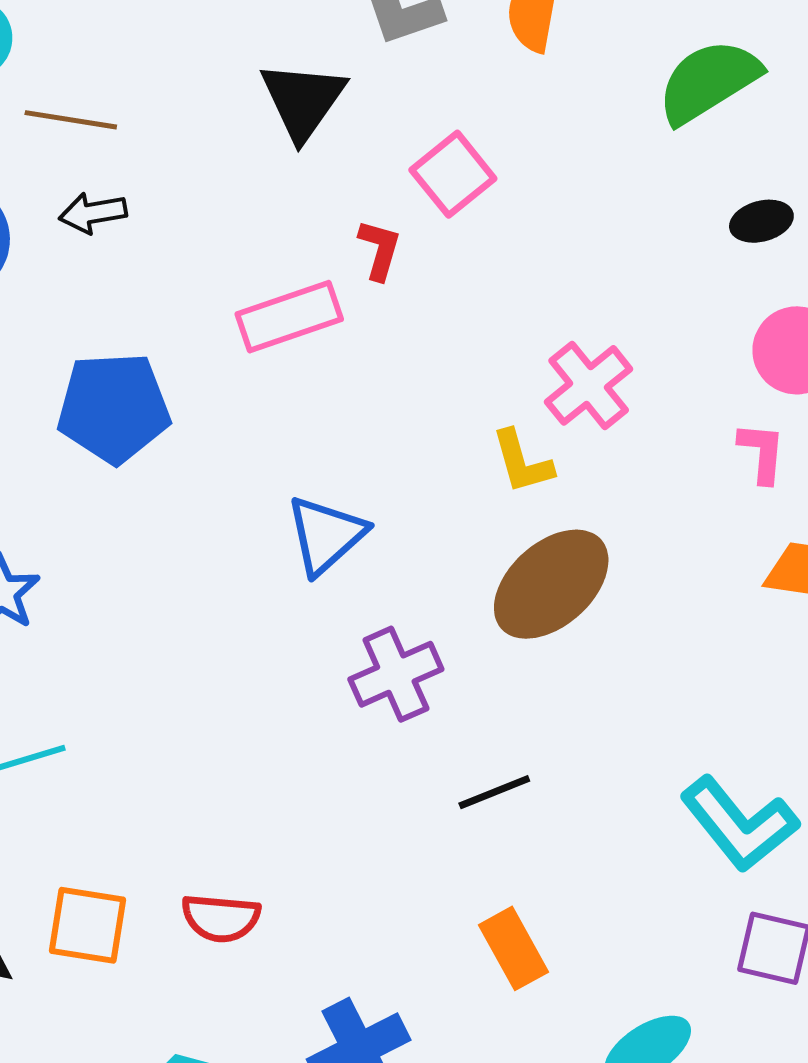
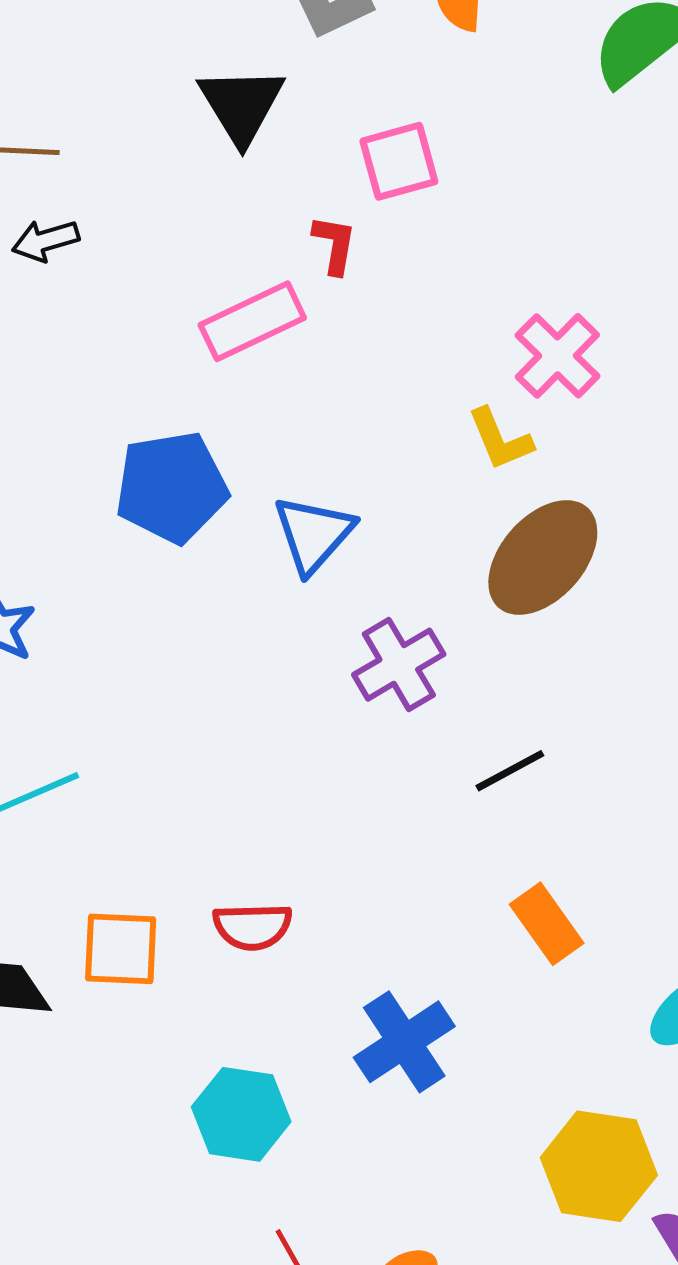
pink square: (453, 174) -> (399, 161), turned 30
blue pentagon: (114, 408) -> (172, 487), moved

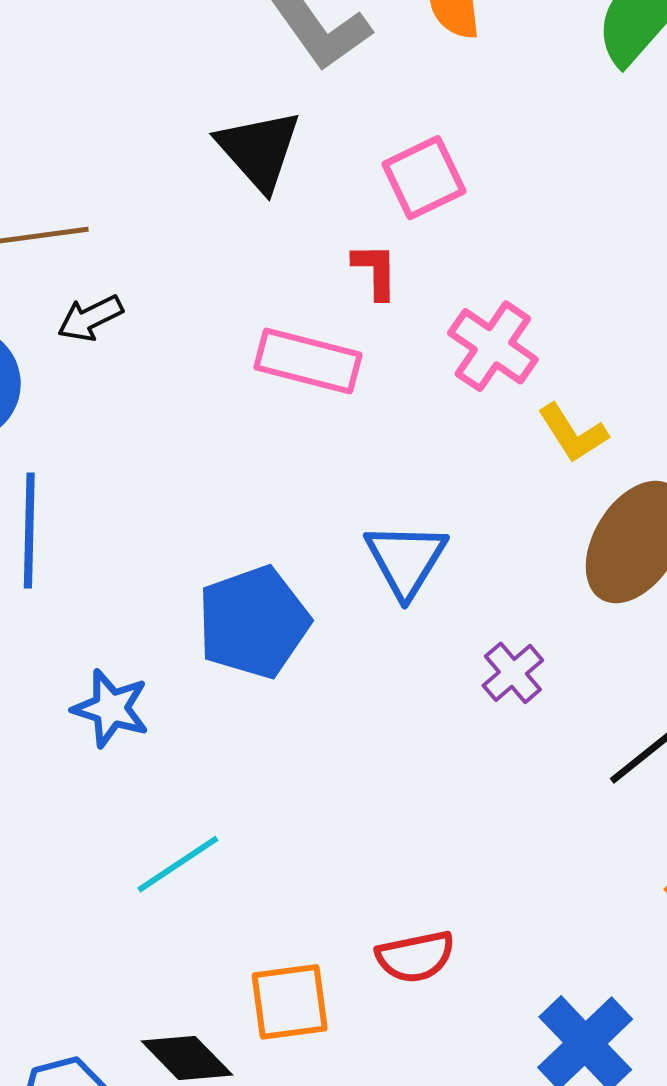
pink rectangle: (252, 321) -> (308, 361), turned 50
pink cross: (557, 356) -> (493, 346), moved
blue pentagon: (172, 487) -> (253, 622), moved
purple cross: (399, 665) -> (513, 673), size x0.7

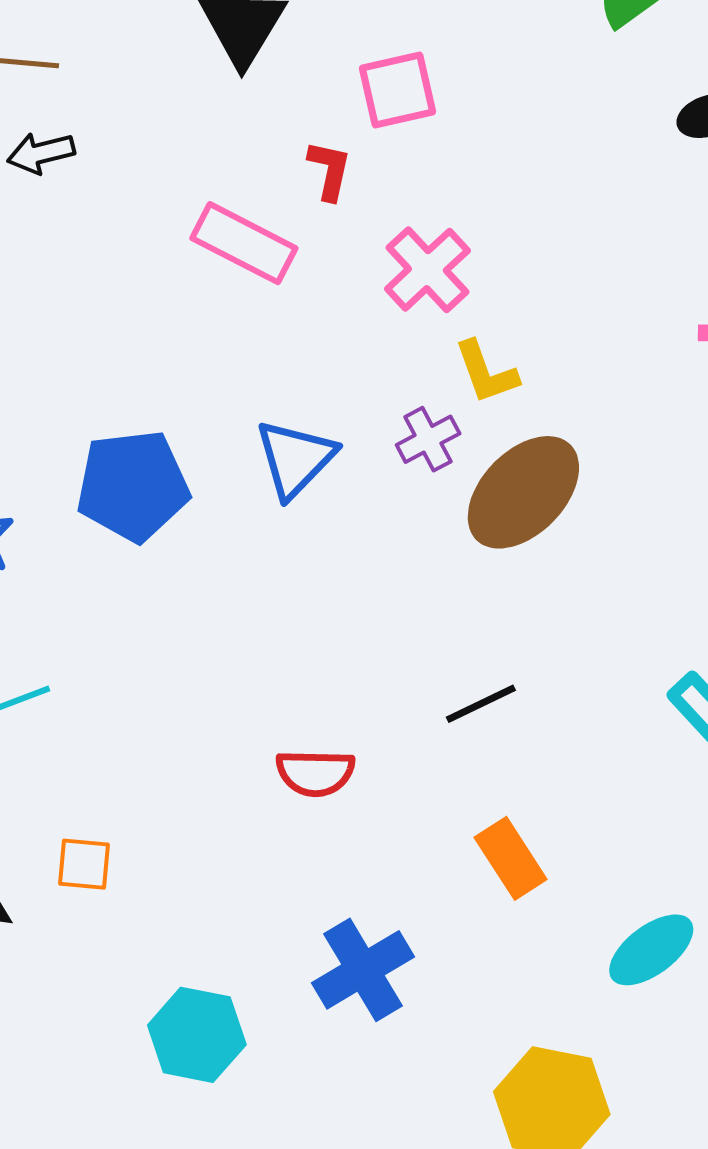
purple cross: (513, 673) -> (428, 439), moved
red semicircle: (415, 957) -> (315, 773), moved
orange square: (290, 1002) -> (84, 864), size x0.7

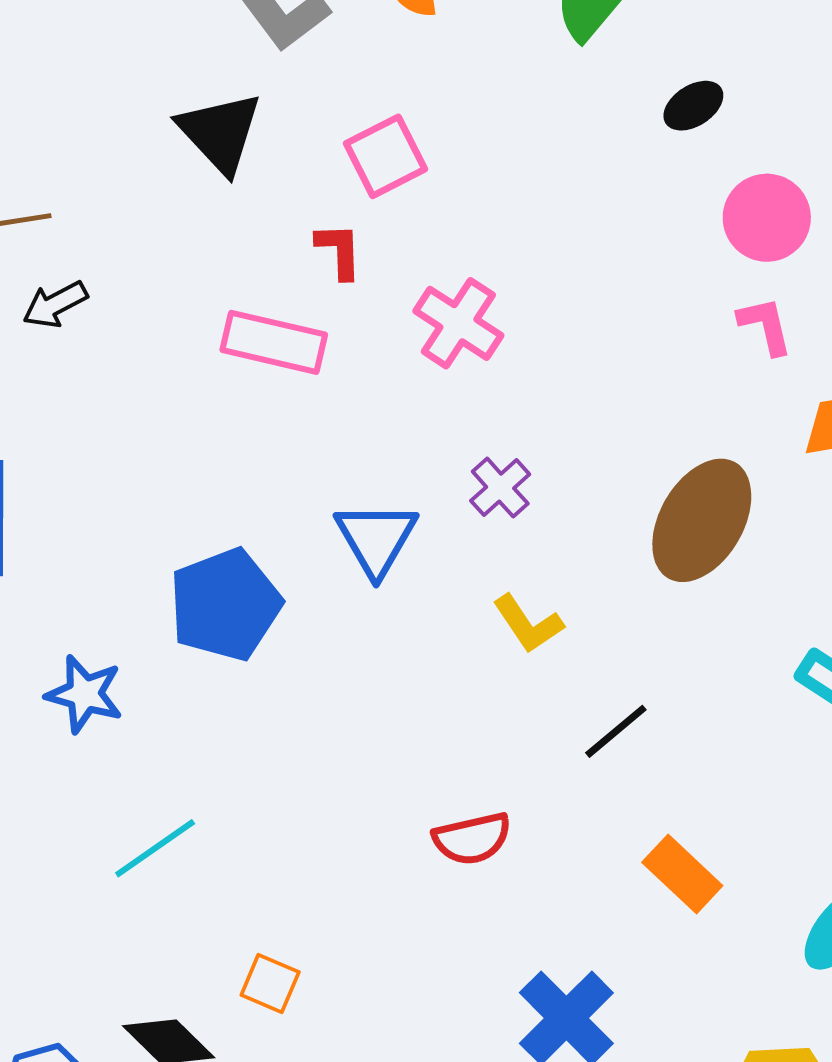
yellow L-shape: (486, 372) -> (528, 624), moved
brown ellipse: (523, 492) -> (702, 520), moved
orange square: (84, 864) -> (270, 984), turned 32

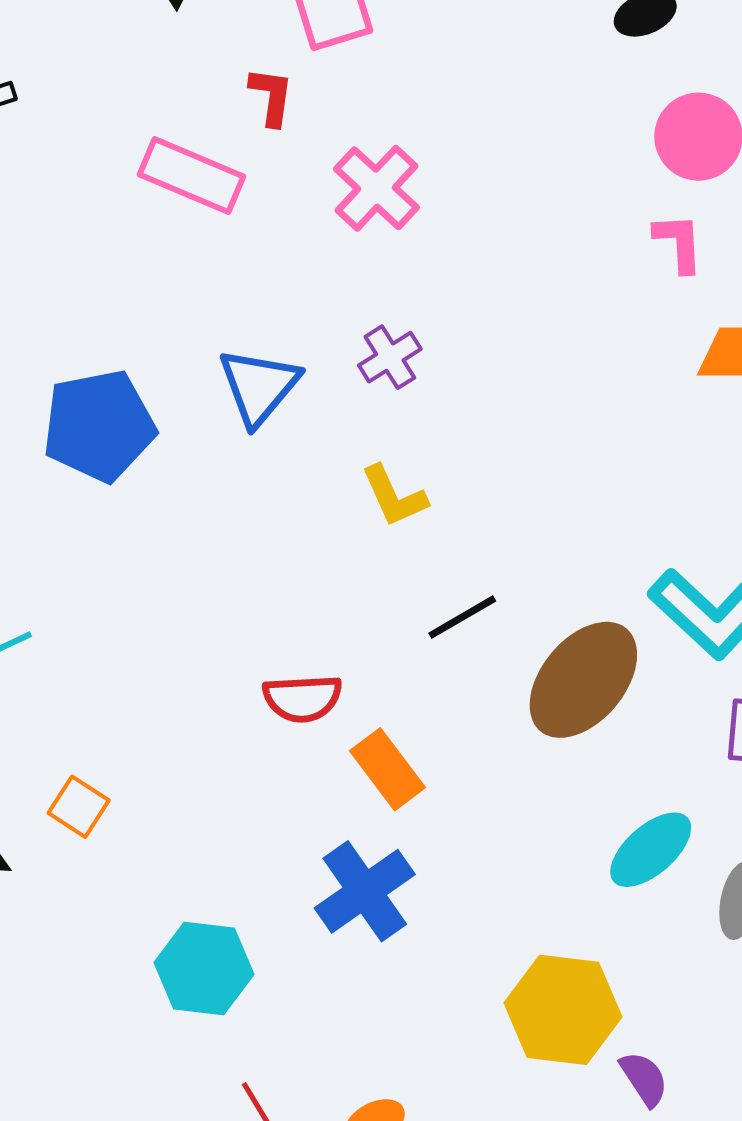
brown ellipse: (702, 520) -> (583, 680), moved
orange rectangle: (682, 874) -> (388, 769), moved

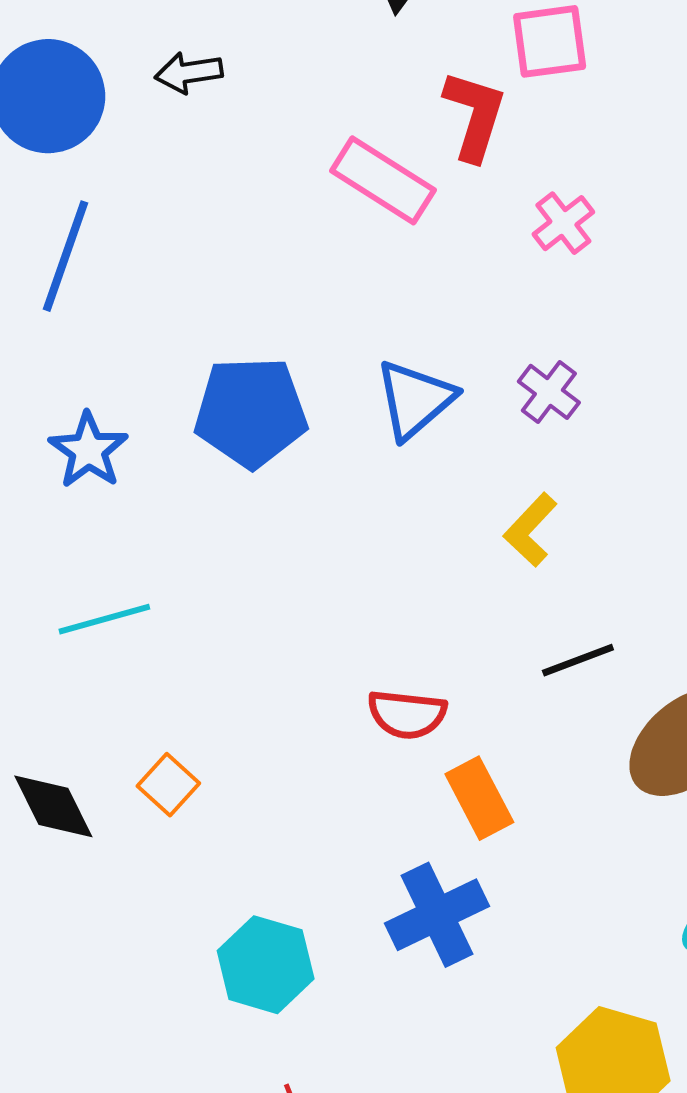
red L-shape: (271, 96) -> (475, 115), size x1.5
pink cross: (377, 188) -> (563, 223), size x0.7
purple cross: (390, 357) -> (549, 392), turned -30
yellow L-shape: (394, 496) -> (530, 530), turned 58

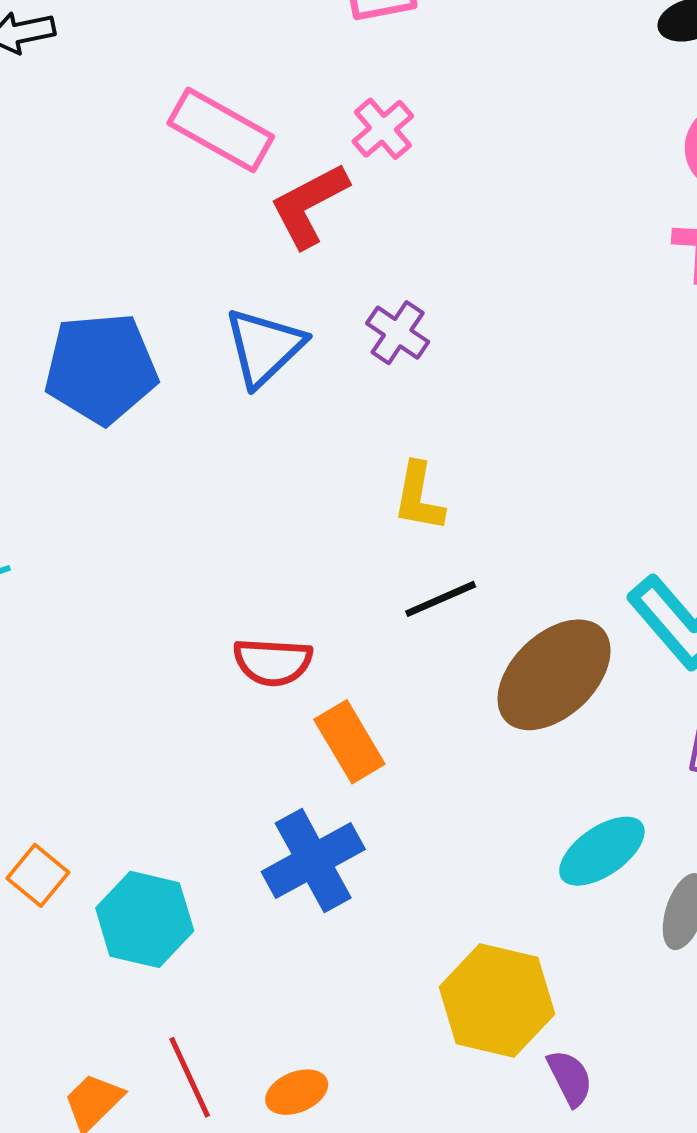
red L-shape: (475, 115) -> (309, 205), moved, turned -132
pink cross: (563, 223) -> (383, 129), moved
yellow L-shape: (530, 530) -> (419, 497), moved, turned -30
orange square: (168, 785) -> (38, 875), moved

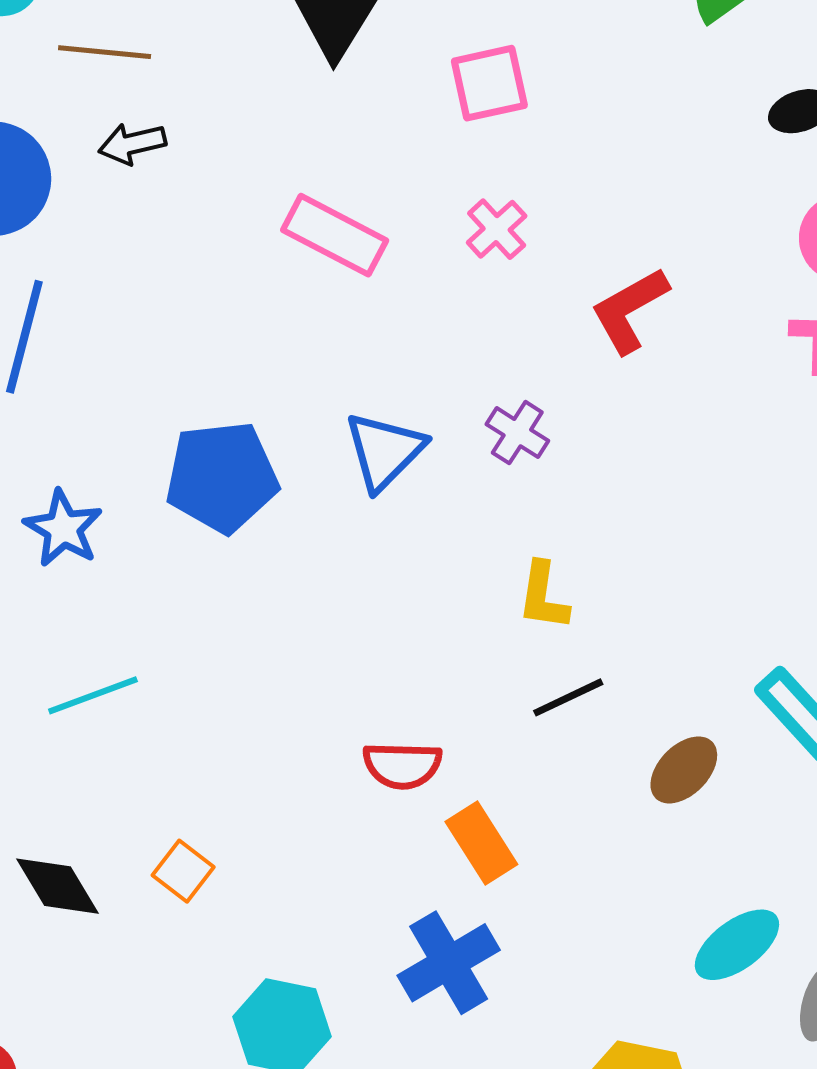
red L-shape: (309, 205) -> (630, 310), moved
brown ellipse: (554, 675) -> (684, 770), size x0.6
orange square: (38, 875) -> (183, 871), moved

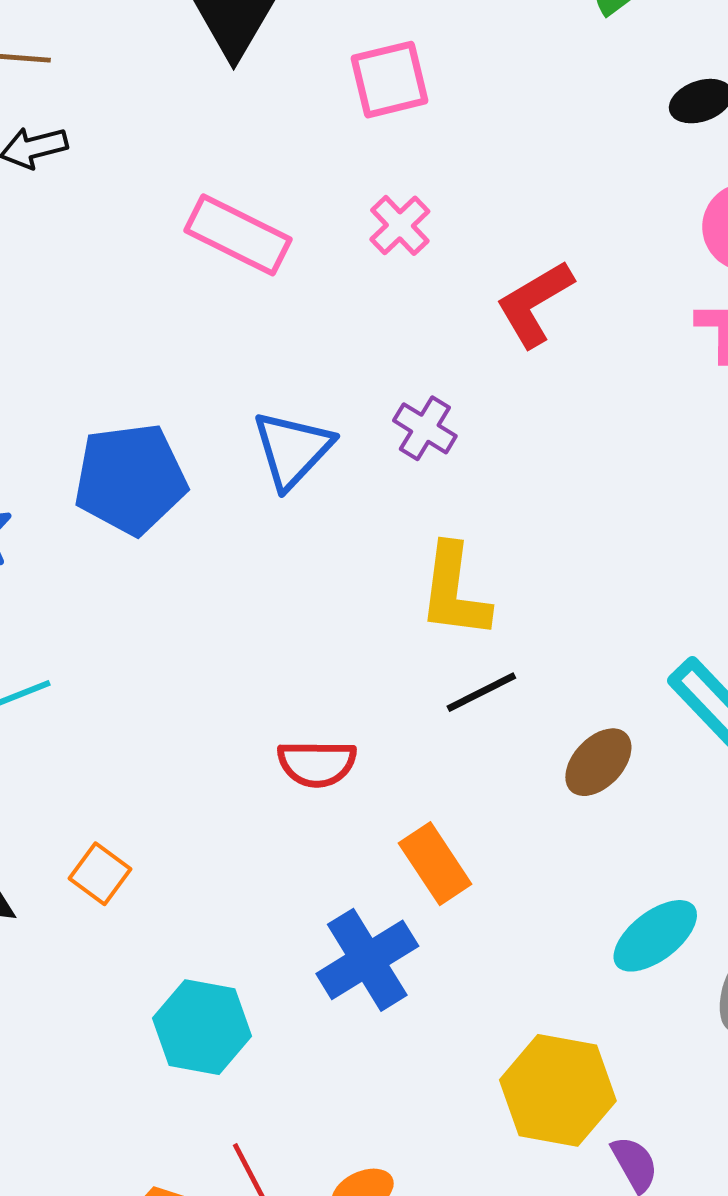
yellow L-shape: (543, 596) -> (454, 591), size x1.4
orange rectangle: (481, 843) -> (435, 864), moved

